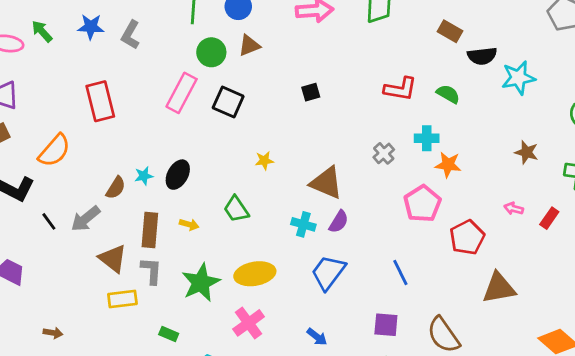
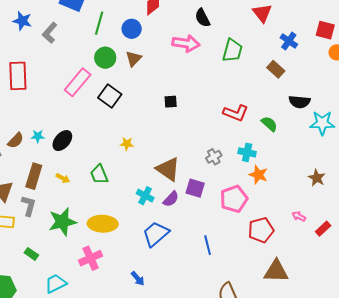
brown rectangle: (450, 31) -> (276, 69), moved
brown triangle: (249, 45) -> (134, 59), turned -36
purple square: (386, 325) -> (195, 188), moved

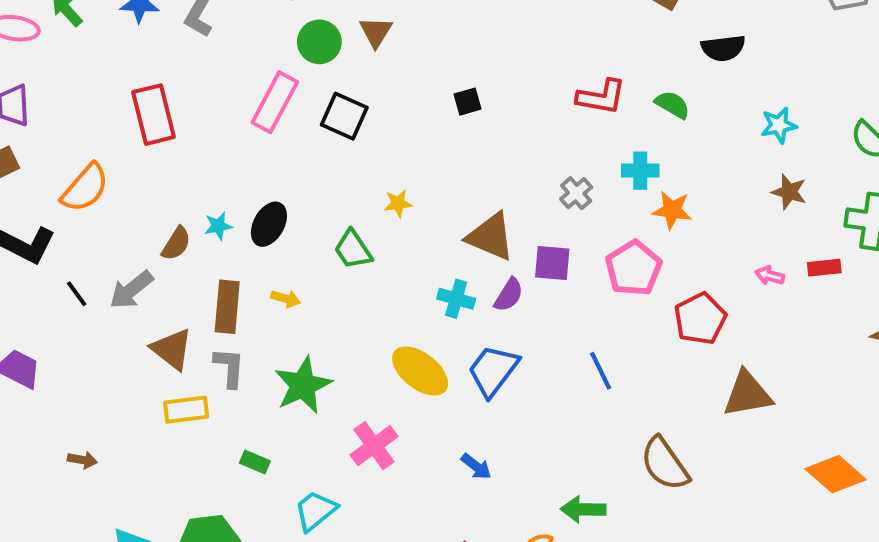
cyan star: (322, 123) -> (779, 125), moved, size x0.7
green trapezoid: (99, 174) -> (353, 250), moved
yellow ellipse: (103, 224) -> (420, 371), moved, turned 48
red rectangle: (323, 229) -> (824, 268), moved, turned 49

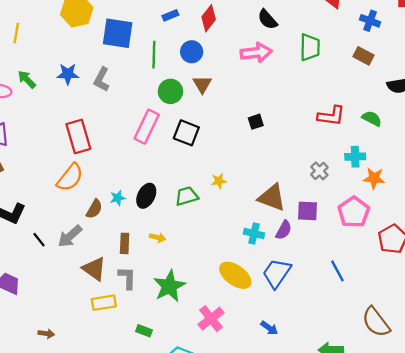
orange semicircle: (85, 188) -> (70, 177), moved
green trapezoid: (353, 250) -> (187, 196), moved, turned 110
brown rectangle: (227, 307) -> (125, 243), size x0.7

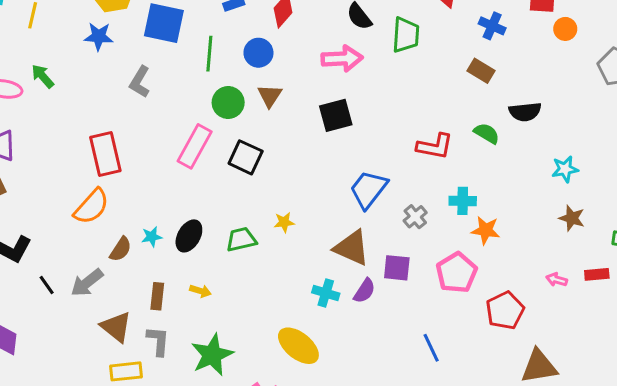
green trapezoid: (310, 47) -> (406, 35), moved
blue star: (68, 74) -> (99, 36), moved
green semicircle: (372, 119) -> (487, 133), moved
black square: (256, 122) -> (336, 115), moved, size x1.6
blue trapezoid: (277, 273) -> (368, 189), moved

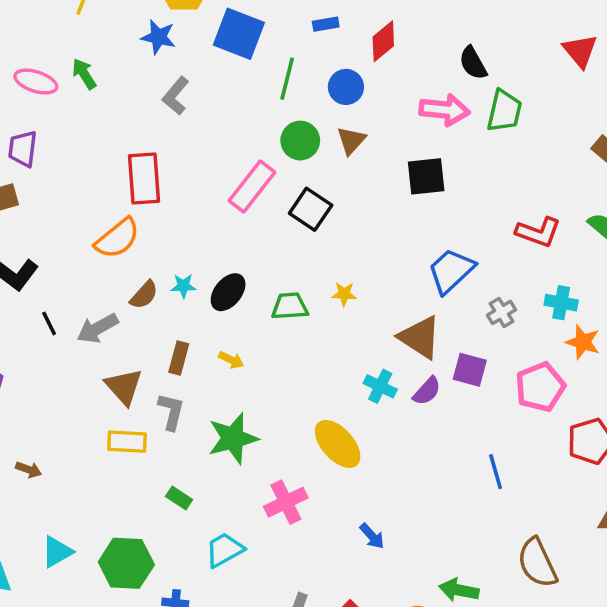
green trapezoid: (406, 35) -> (504, 111), moved
gray L-shape: (140, 82) -> (176, 96), moved

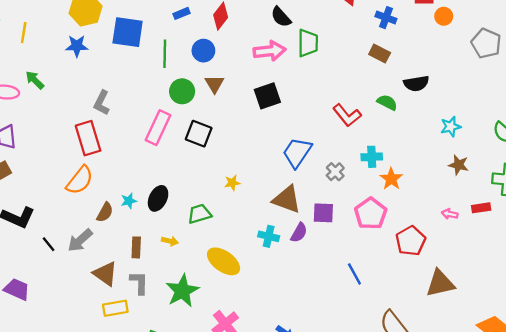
gray L-shape: (176, 96) -> (102, 103), moved
red L-shape: (538, 232) -> (347, 115), turned 44
green trapezoid: (290, 306) -> (199, 214), moved
orange star: (583, 342) -> (391, 179), turned 30
yellow ellipse: (338, 444) -> (224, 261), moved

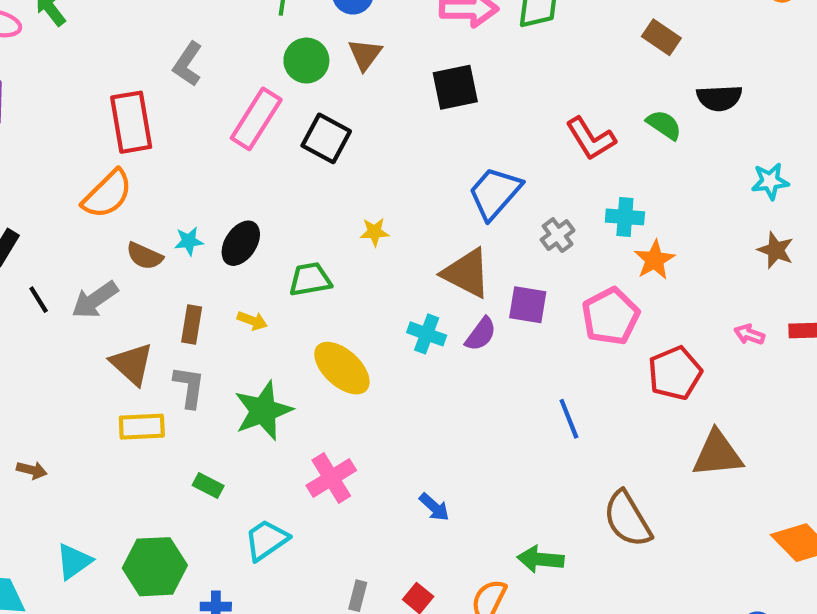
gray L-shape: (102, 103) -> (188, 64), moved
brown semicircle: (105, 212) -> (144, 256), turned 78

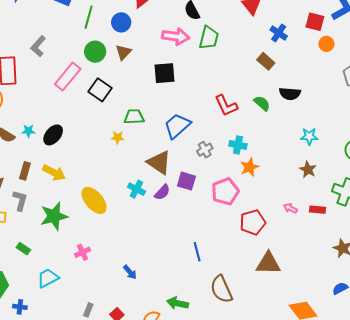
green trapezoid: (310, 279) -> (134, 117), moved
yellow arrow: (252, 321) -> (54, 173), size x1.6
blue line: (569, 419) -> (197, 252), moved
pink cross: (331, 478) -> (83, 252), size x0.7

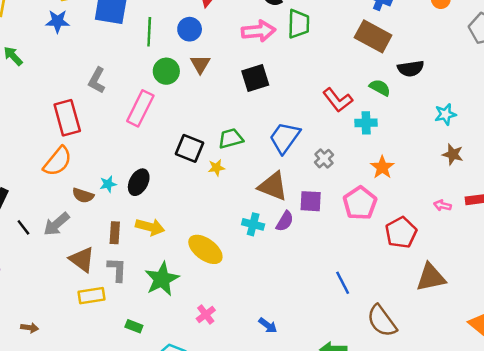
brown rectangle: (266, 61) -> (373, 36), size x1.6
black square: (100, 90) -> (189, 148), moved
cyan cross: (238, 145) -> (366, 123), moved

